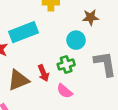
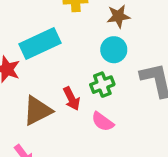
brown star: (91, 17) -> (118, 16), moved

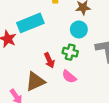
green cross: (102, 85) -> (70, 52), turned 32
brown triangle: (37, 111) -> (35, 81), moved

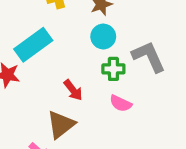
green cross: (70, 52) -> (113, 69), moved
pink semicircle: (69, 77) -> (121, 103), moved

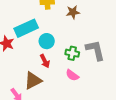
cyan circle: (103, 37) -> (47, 41), moved

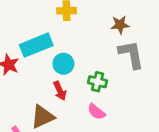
brown star: (73, 12) -> (120, 25), moved
gray L-shape: (95, 50) -> (131, 54), moved

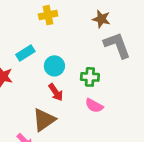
brown star: (120, 25) -> (101, 19), turned 30
cyan rectangle: (36, 45) -> (25, 53), size x0.6

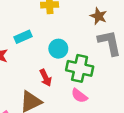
cyan circle: (54, 66) -> (58, 49), moved
green cross: (90, 77) -> (80, 68), size x1.5

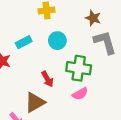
cyan circle: (58, 49) -> (57, 41), moved
pink semicircle: (79, 96) -> (80, 94), turned -63

